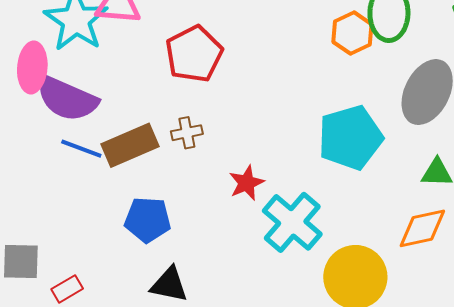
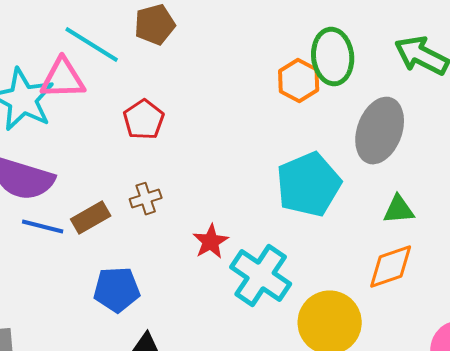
red pentagon: (194, 54) -> (144, 120), size x0.7
brown rectangle: (130, 145) -> (91, 218), size x0.7

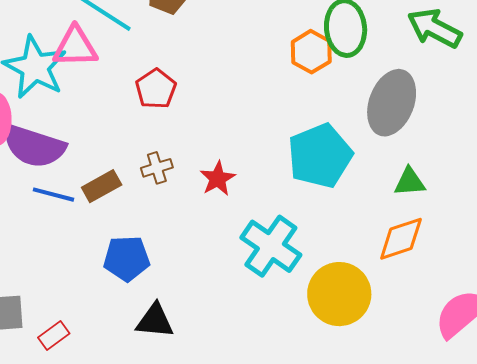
red star: (211, 242) -> (218, 179), moved

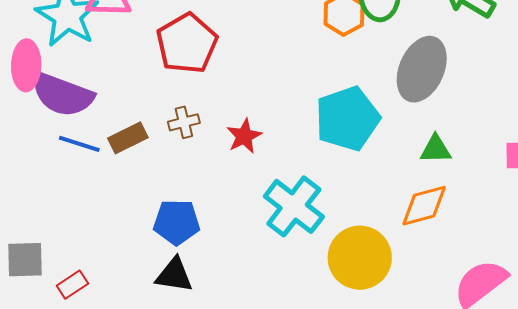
red pentagon: (156, 89) -> (187, 43), size x1.5
blue pentagon: (127, 258) -> (177, 222), moved

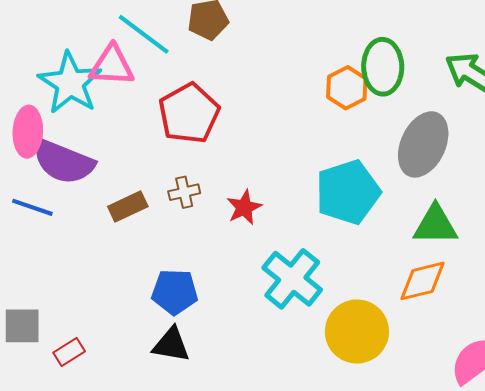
blue line: (79, 144) -> (32, 207), moved
green triangle: (436, 149) -> (435, 225), size x1.4

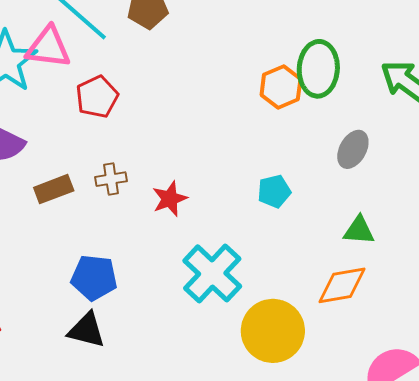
red pentagon: (189, 113) -> (97, 97), moved, size x0.7
gray ellipse: (423, 144) -> (353, 149), size x0.6
cyan pentagon: (348, 192) -> (274, 191), size x0.5
green triangle: (435, 225) -> (359, 230), size x0.7

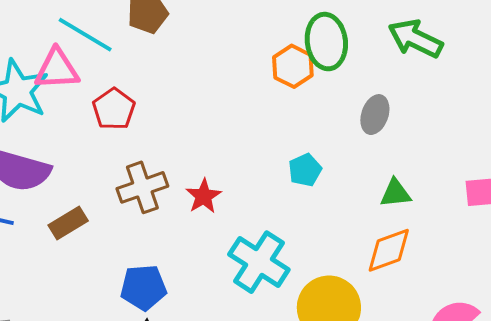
brown cross: (111, 179) -> (142, 187), size x1.6
brown rectangle: (54, 189) -> (68, 223), moved

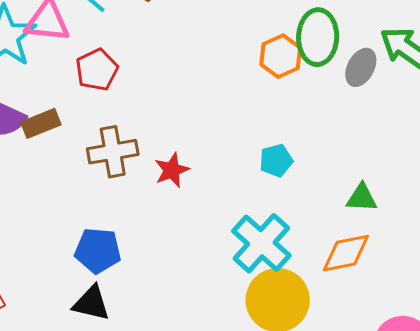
gray ellipse: (375, 115) -> (361, 67), moved
brown rectangle: (68, 223) -> (41, 123), moved
cyan cross: (259, 262) -> (261, 243), moved

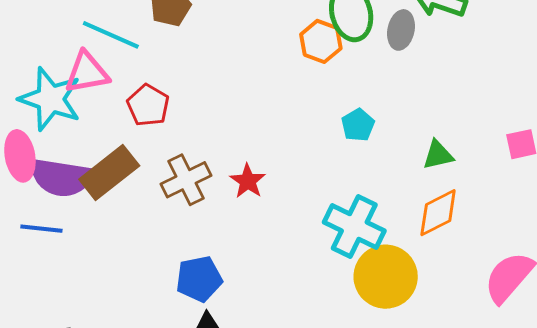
brown rectangle: (41, 123) -> (109, 173), size x1.5
cyan pentagon: (276, 161) -> (358, 125), moved

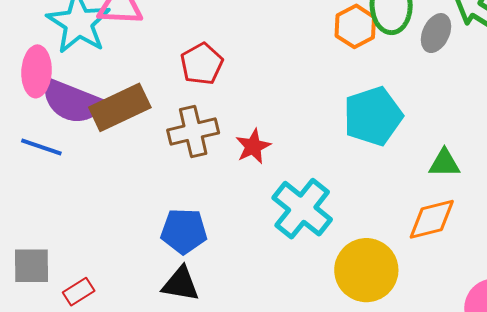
red pentagon: (148, 105) -> (202, 64), moved
cyan pentagon: (358, 125) -> (373, 116), size x1.8
cyan cross: (354, 227) -> (302, 209), moved

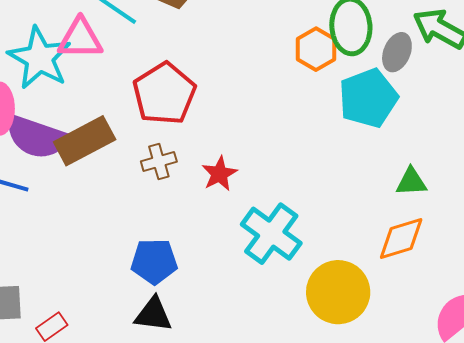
red pentagon: (202, 64) -> (164, 94), size x1.5
cyan pentagon: (373, 116) -> (368, 98), moved
brown cross: (193, 131) -> (159, 162), size x0.7

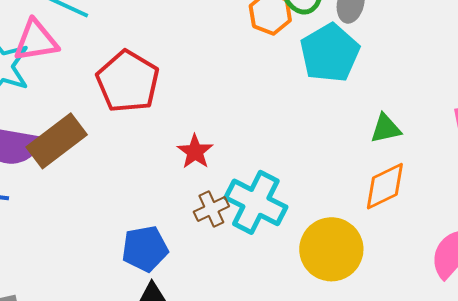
brown cross: (159, 162) -> (211, 209), moved

